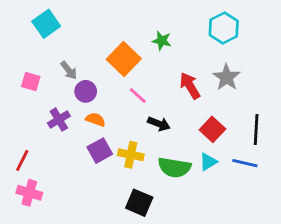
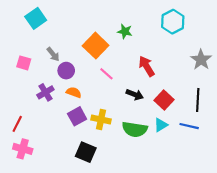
gray star: (227, 77) -> (201, 60), moved
black arrow: (159, 124) -> (135, 95), moved
black square: (139, 203) -> (86, 152), moved

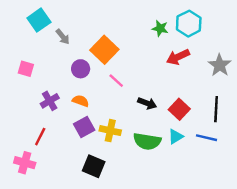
green star: (125, 31) -> (160, 28), moved
gray arrow: (53, 54) -> (63, 37), moved
red arrow: (147, 66) -> (178, 57), moved, turned -84
purple circle: (66, 71) -> (81, 69), moved
red line: (17, 124) -> (40, 137), moved

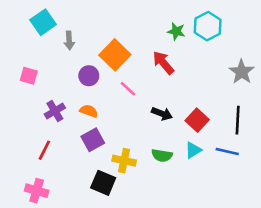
gray arrow: (63, 37) -> (69, 40), turned 35
red arrow: (178, 57) -> (163, 63), moved, turned 75
yellow cross: (110, 131) -> (124, 161), moved
green semicircle: (147, 141) -> (162, 155), size x0.7
pink cross: (25, 163) -> (37, 191), moved

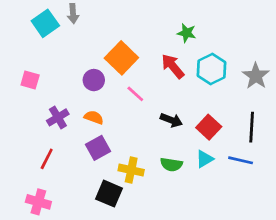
cyan hexagon: (208, 26) -> (211, 69), moved
gray arrow: (69, 40) -> (73, 14), moved

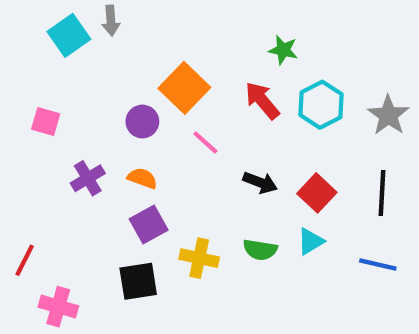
red line: (47, 159) -> (25, 260), moved
blue line: (241, 160) -> (378, 264), moved
black square: (109, 194) -> (138, 281), moved, turned -32

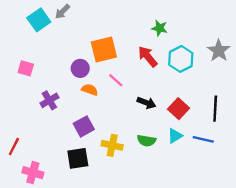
gray arrow: (111, 21) -> (62, 12), turned 49
orange square: (184, 88) -> (104, 49), turned 32
gray star: (388, 115) -> (219, 51), moved
orange semicircle: (142, 178) -> (90, 90), moved
blue line: (378, 264) -> (203, 139), moved

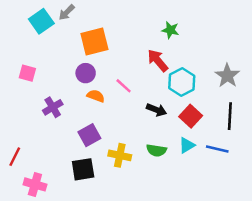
orange square: (104, 49) -> (94, 41), moved
gray star: (219, 51) -> (227, 76), moved
cyan hexagon: (181, 59) -> (182, 82), moved

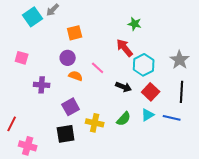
orange square: (94, 41) -> (75, 33), size x0.7
purple cross: (53, 107) -> (42, 85), turned 35
green semicircle: (156, 150) -> (124, 119), turned -56

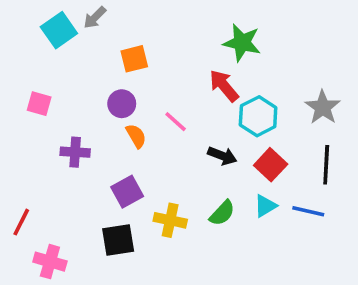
green star: (135, 24) -> (242, 43), size x1.5
orange semicircle: (76, 76) -> (136, 136), turned 40

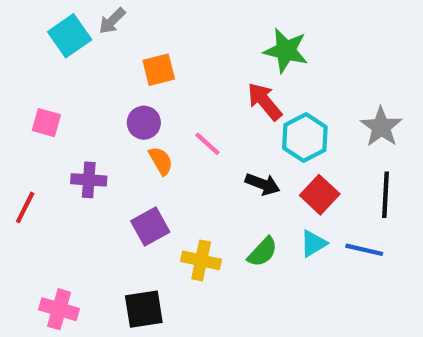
red line: (21, 222) -> (25, 207), moved
black square: (118, 240) -> (144, 309), moved

